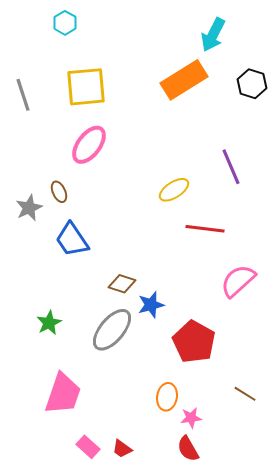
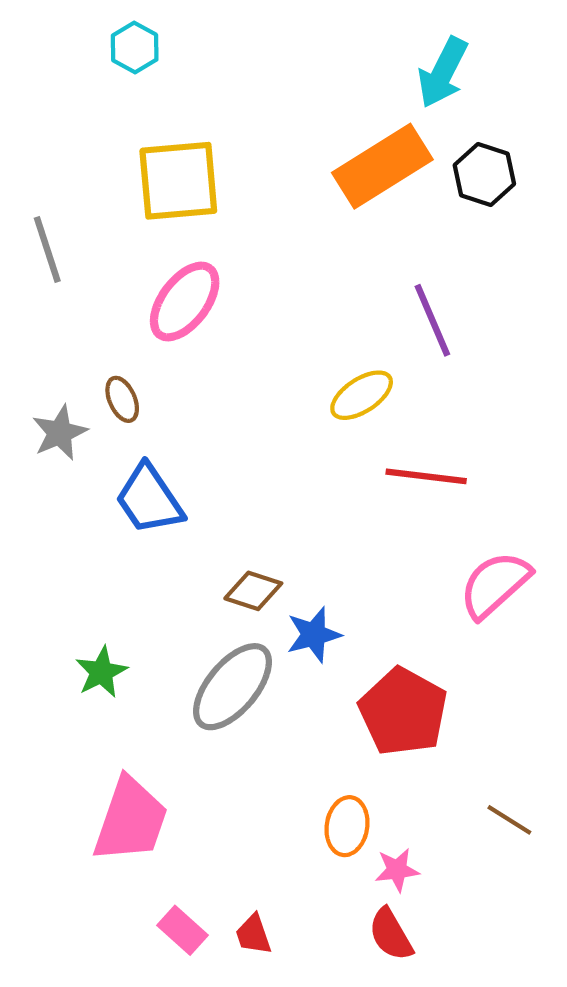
black hexagon: (252, 84) -> (484, 175), moved
gray line: (23, 95) -> (47, 249), moved
purple line: (231, 167) -> (432, 320), moved
red trapezoid: (122, 449) -> (253, 934), turned 35

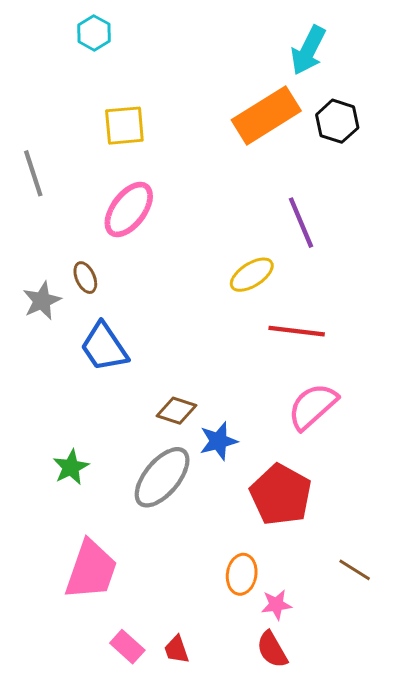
yellow square: (178, 181) -> (124, 126), size x0.7
pink semicircle: (495, 585) -> (313, 406), moved

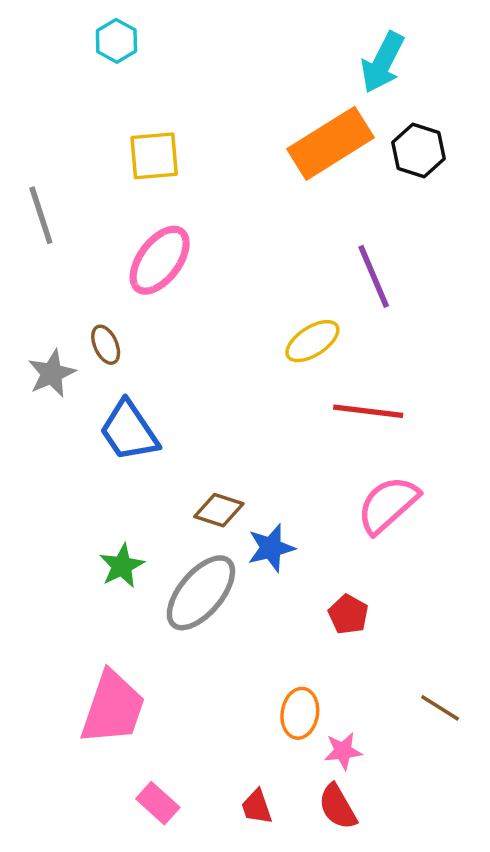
green star: (71, 467) -> (122, 566), moved
red pentagon: (281, 495) -> (348, 614), size x0.5
red trapezoid: (177, 650) -> (257, 807), moved

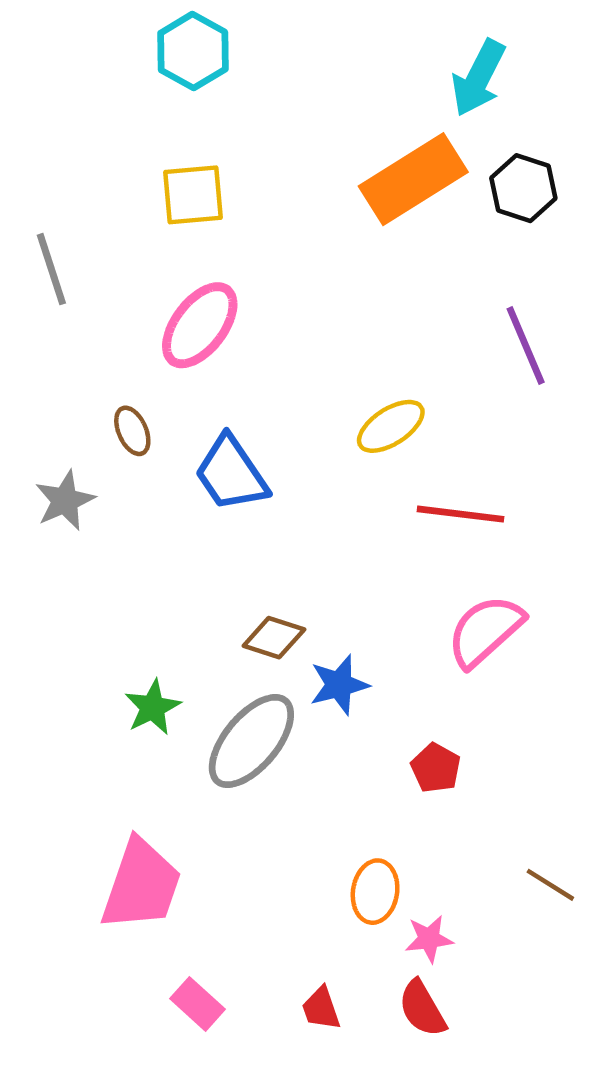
cyan hexagon: (116, 41) -> (193, 51), moved, size x1.4
purple line: (374, 276) -> (526, 345), moved
gray star: (52, 373) -> (65, 501), moved
blue trapezoid: (129, 431) -> (231, 474), moved

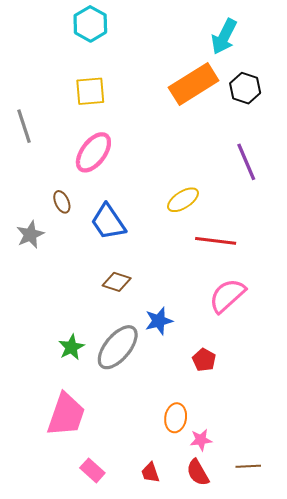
brown diamond: (274, 638) -> (117, 282), moved
green star: (153, 707) -> (71, 347), moved
brown line: (550, 885) -> (248, 466), moved, turned -35

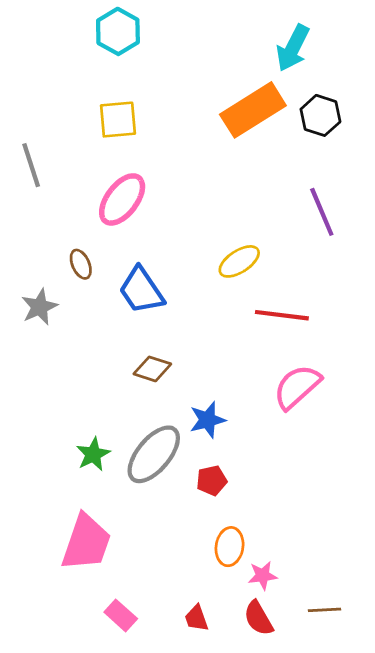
red pentagon: (204, 360) -> (212, 480), moved, turned 30

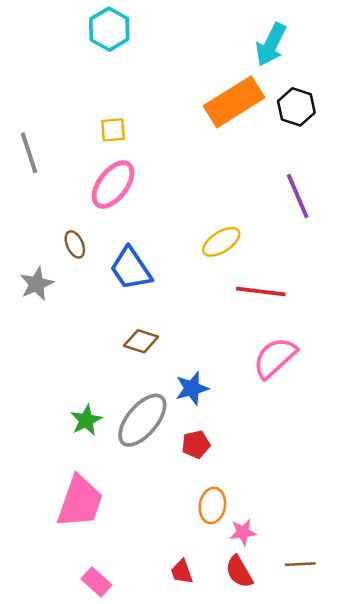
yellow square: (118, 120) -> (113, 130), moved, size x0.7
pink rectangle: (121, 615) -> (96, 582), moved

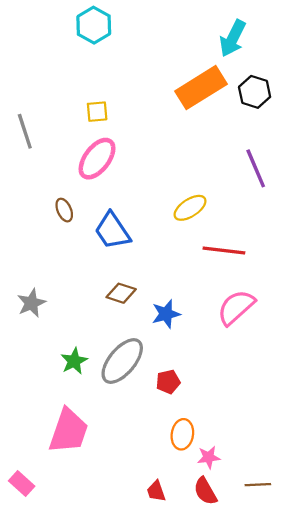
gray star: (37, 284) -> (31, 303), moved
blue star: (192, 388) -> (166, 314), moved
pink rectangle: (96, 582) -> (22, 484), moved

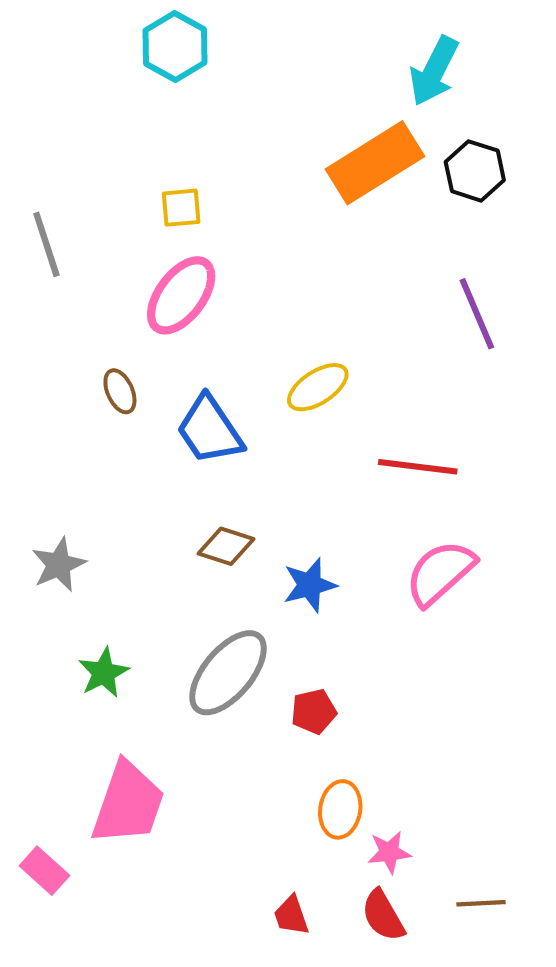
yellow ellipse: (190, 208) -> (318, 387), moved
green star: (74, 361) -> (104, 673), moved
pink rectangle: (22, 484) -> (44, 871), moved

